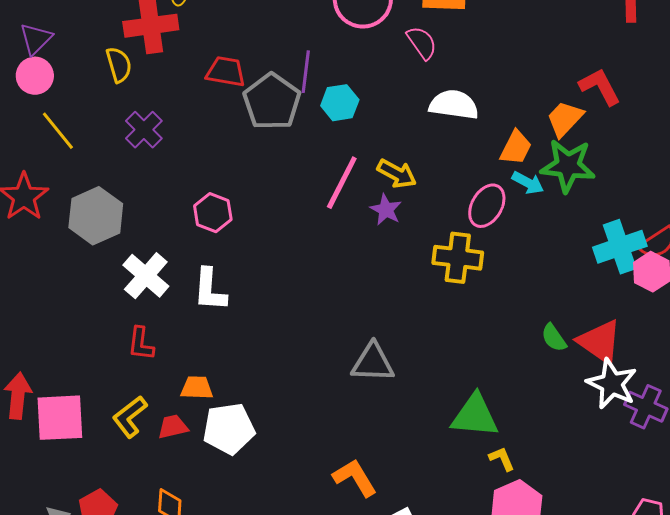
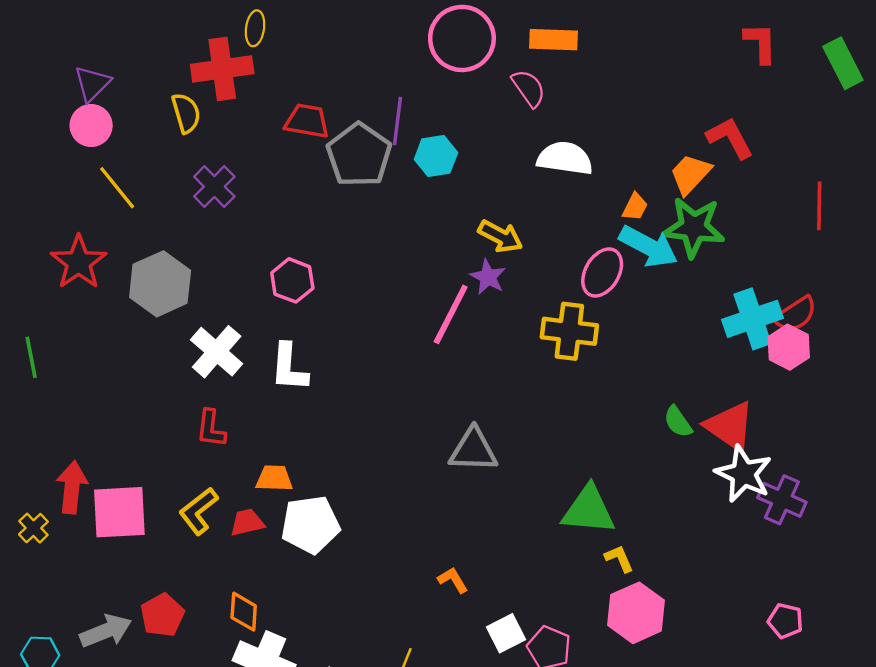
orange trapezoid: (516, 148) -> (635, 207), size x0.7
pink line: (342, 183) -> (451, 314), moved
cyan arrow: (528, 183) -> (649, 246), size x1.6
orange L-shape: (355, 478) -> (453, 580), size x0.6

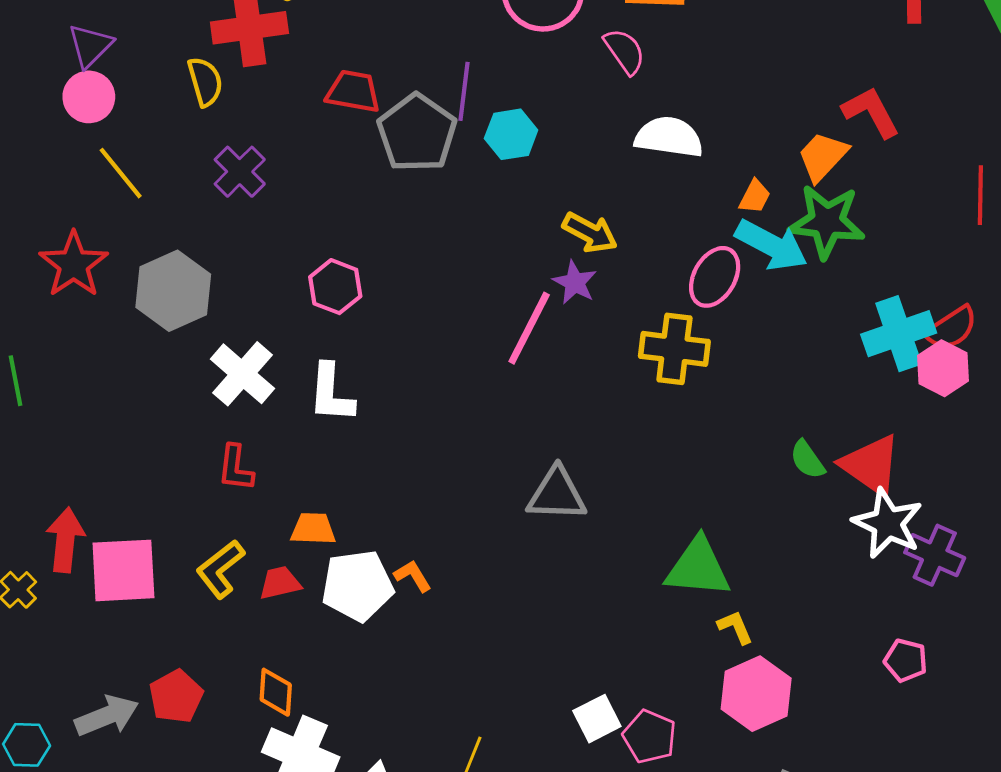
orange L-shape: (453, 580) -> (413, 576), moved
pink pentagon: (785, 621) -> (906, 660), moved

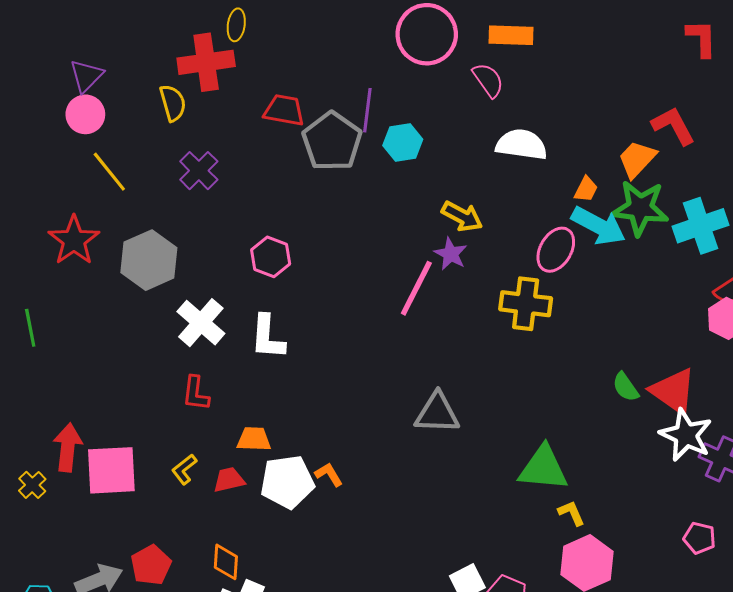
cyan cross: (899, 334) -> (700, 226), moved
yellow L-shape: (220, 569) -> (184, 469), size x0.7

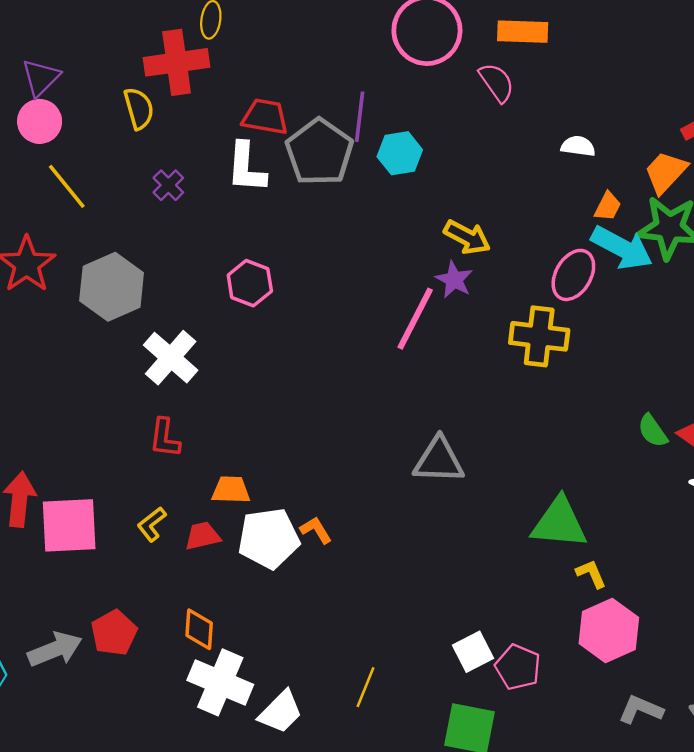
white semicircle: (521, 145) -> (578, 146), moved, size x0.6
purple cross: (199, 171) -> (168, 185), size x0.7
white L-shape: (267, 337) -> (246, 167), moved

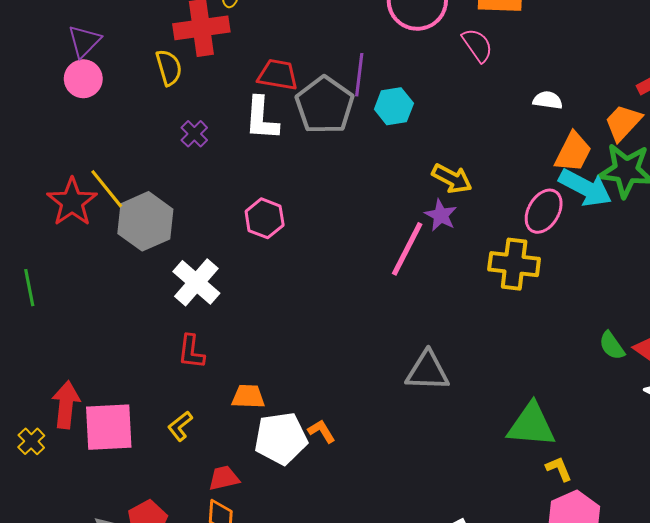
yellow line: (67, 186) -> (107, 189), moved
orange trapezoid: (608, 206) -> (573, 152), size x1.6
red trapezoid: (203, 536) -> (224, 478), moved

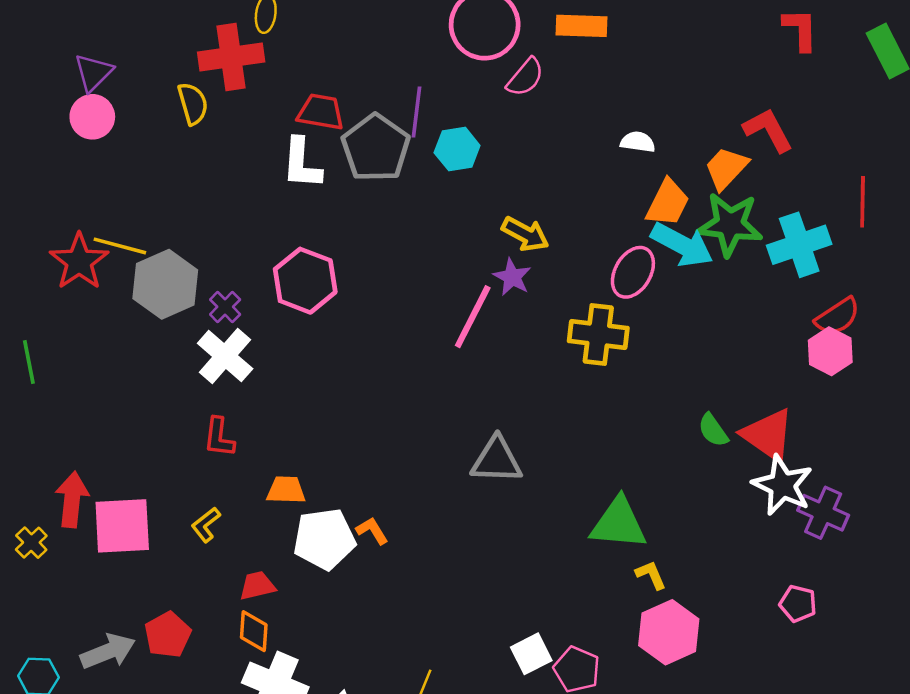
pink semicircle: (477, 45) -> (525, 77), moved, turned 75
purple cross: (194, 134) -> (225, 307), moved
yellow line: (107, 189) -> (120, 246), turned -36
pink hexagon: (265, 218) -> (305, 281), size x1.4

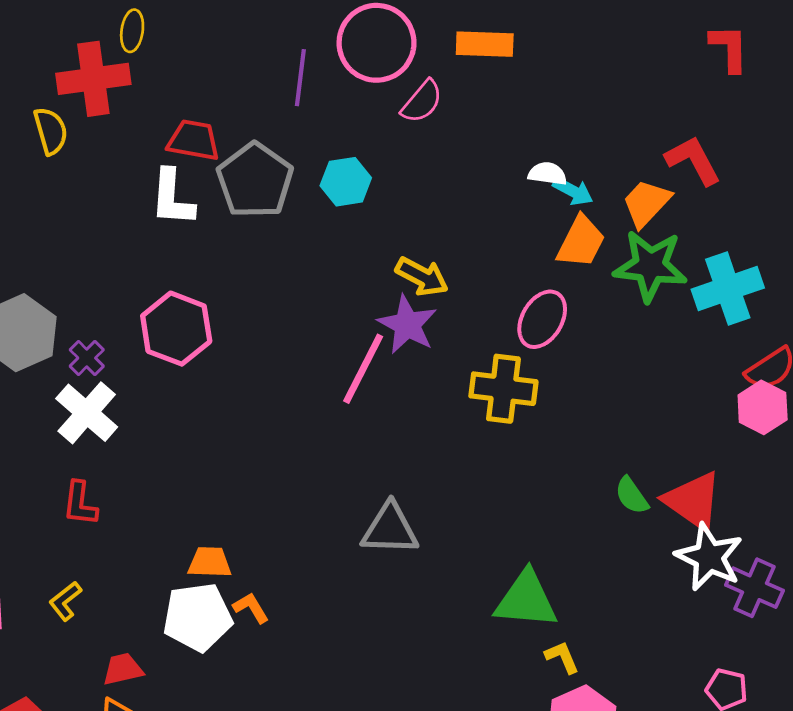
purple line: (416, 112) -> (300, 78), moved
cyan arrow: (682, 245) -> (573, 191), moved, size x0.6
purple star: (512, 277) -> (407, 325), size x1.4
orange trapezoid: (286, 490) -> (210, 562), moved

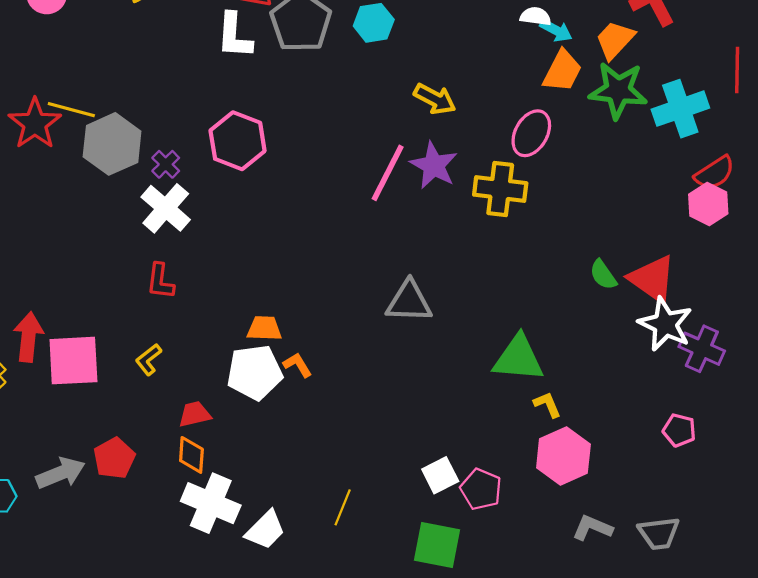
purple star: (407, 325) -> (434, 165), moved

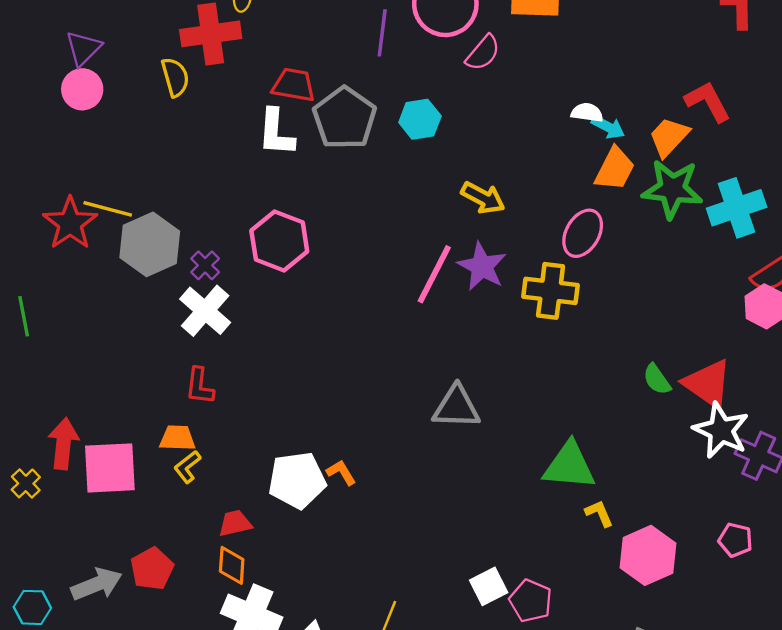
orange trapezoid: (264, 328) -> (177, 438), moved
pink hexagon: (563, 456) -> (648, 555), moved

